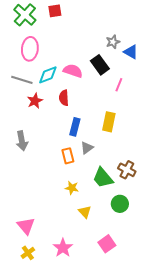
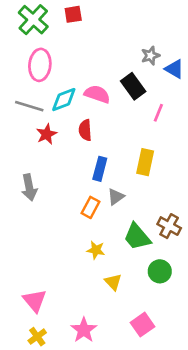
orange rectangle: (68, 156) -> (90, 207), turned 42

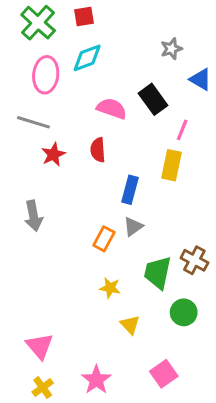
gray star: (150, 56) -> (171, 49), moved
cyan diamond: (64, 100) -> (87, 58), moved
yellow rectangle: (145, 162) -> (171, 165), moved
blue rectangle: (100, 169) -> (130, 190), moved
green trapezoid: (137, 237) -> (158, 273), turned 52

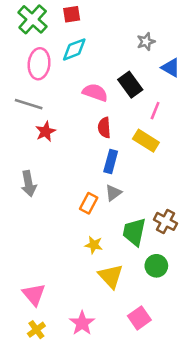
red semicircle: (98, 150) -> (104, 128), moved
yellow rectangle: (171, 165) -> (146, 141), turned -70
yellow triangle: (130, 325) -> (111, 276), size x1.5

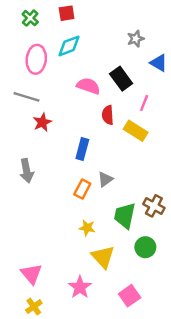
green cross: (33, 19) -> (30, 18), size x0.6
red semicircle: (104, 128) -> (108, 115), moved
blue rectangle: (111, 162) -> (82, 149), moved
pink star: (82, 323) -> (80, 287), moved

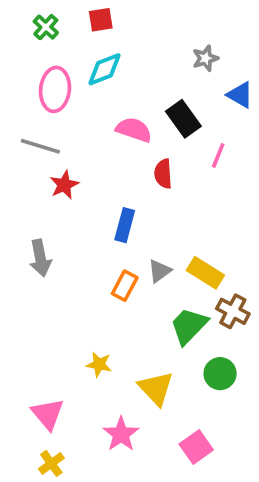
yellow rectangle: (136, 131) -> (205, 273), moved
green trapezoid: (125, 216) -> (189, 326), turned 32
yellow star: (87, 228) -> (99, 364), moved

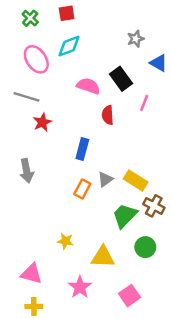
pink ellipse: (55, 89) -> (36, 59), turned -40
yellow triangle: (156, 388) -> (103, 257), turned -45
pink triangle: (48, 414) -> (31, 274), turned -35
yellow cross: (51, 463) -> (34, 306), turned 35

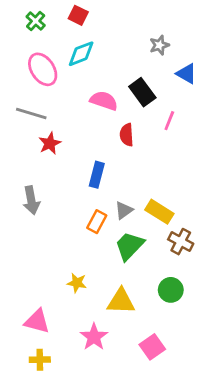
red square: (67, 13) -> (78, 15), turned 35
green trapezoid: (125, 216) -> (129, 246), moved

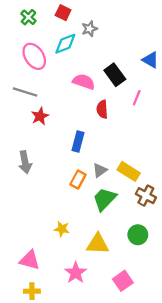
gray star: (159, 45) -> (89, 29), moved

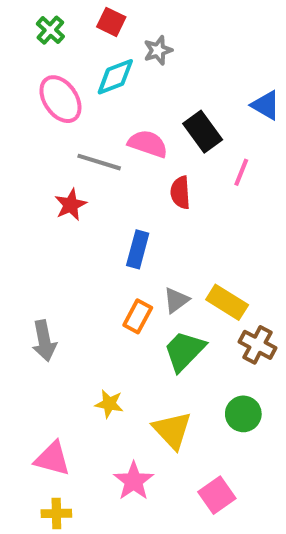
gray line: (25, 92) -> (99, 162), moved
gray arrow: (25, 162) -> (44, 341), moved
yellow triangle: (98, 244) -> (172, 430), turned 45

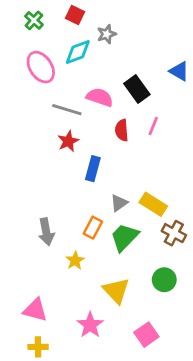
pink line: (241, 172) -> (153, 126), moved
red star: (71, 205) -> (68, 141), moved
orange rectangle: (138, 316) -> (93, 228), moved
gray arrow: (44, 341) -> (46, 232), moved
yellow star: (109, 404) -> (75, 261), moved, turned 30

